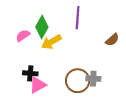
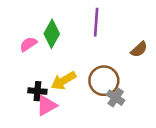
yellow arrow: (51, 42) -> (63, 81), moved
gray cross: (93, 79) -> (116, 98), turned 32
brown circle: (78, 81) -> (104, 81), moved

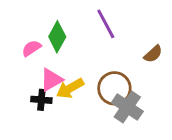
purple line: (96, 22) -> (106, 24), turned -32
gray cross: (116, 98) -> (127, 107), size x1.5
pink triangle: (47, 105) -> (51, 80), moved

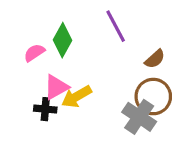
brown semicircle: (153, 54) -> (155, 59), moved
brown circle: (114, 88) -> (153, 97), moved

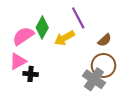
pink semicircle: (34, 53) -> (23, 36), size x1.5
pink triangle: (56, 87) -> (18, 61), moved
yellow arrow: (77, 97) -> (64, 38), moved

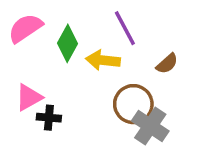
pink semicircle: (23, 36) -> (25, 28), moved
yellow arrow: (64, 38) -> (103, 60), turned 36
brown circle: (104, 66) -> (133, 104), moved

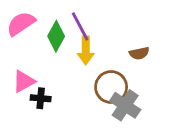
purple line: (125, 28) -> (80, 26), moved
yellow arrow: (103, 60) -> (86, 50), turned -96
brown semicircle: (167, 64) -> (139, 53), turned 30

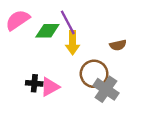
green diamond: (56, 36) -> (47, 31), turned 60
pink triangle: (24, 81) -> (50, 87), moved

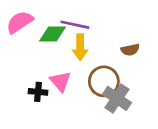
purple line: (68, 22) -> (75, 25), turned -50
pink triangle: (50, 87) -> (60, 81), moved, turned -42

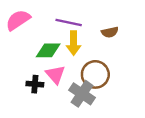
green diamond: (52, 34) -> (48, 50), moved
brown semicircle: (130, 50) -> (110, 32), moved
gray cross: (117, 98) -> (82, 94), moved

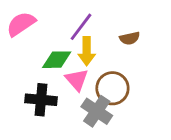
purple line: (69, 22) -> (81, 27), turned -65
pink triangle: (55, 74) -> (77, 80), moved
black cross: (35, 84) -> (41, 100), size x1.5

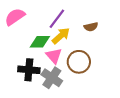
yellow arrow: (87, 51) -> (61, 36), turned -132
gray cross: (97, 111) -> (52, 78), moved

